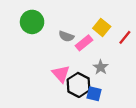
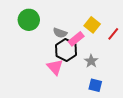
black hexagon: (78, 85) -> (66, 50), moved
blue square: (94, 94) -> (95, 85), moved

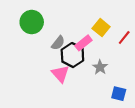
gray semicircle: (60, 33) -> (58, 43), moved, turned -72
blue square: (95, 85) -> (119, 94), moved

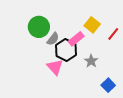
green circle: (32, 22) -> (39, 27), moved
blue square: (119, 94) -> (108, 85), turned 32

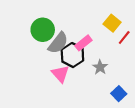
yellow square: (92, 25) -> (112, 23), moved
gray semicircle: (53, 39) -> (58, 43), size x1.5

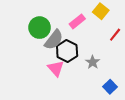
yellow square: (112, 23) -> (101, 11), moved
pink rectangle: (83, 43) -> (77, 21), moved

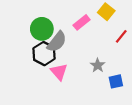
black hexagon: (67, 51) -> (44, 54), moved
blue square: (110, 87) -> (116, 81), moved, turned 32

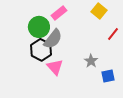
pink rectangle: (82, 22) -> (59, 13), moved

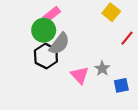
pink rectangle: (59, 13) -> (52, 14), moved
pink triangle: (55, 67) -> (80, 75), moved

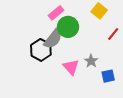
pink rectangle: (52, 14) -> (56, 13), moved
green circle: (44, 30) -> (68, 27), moved

